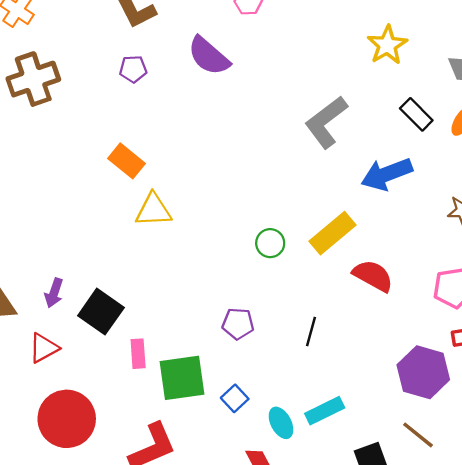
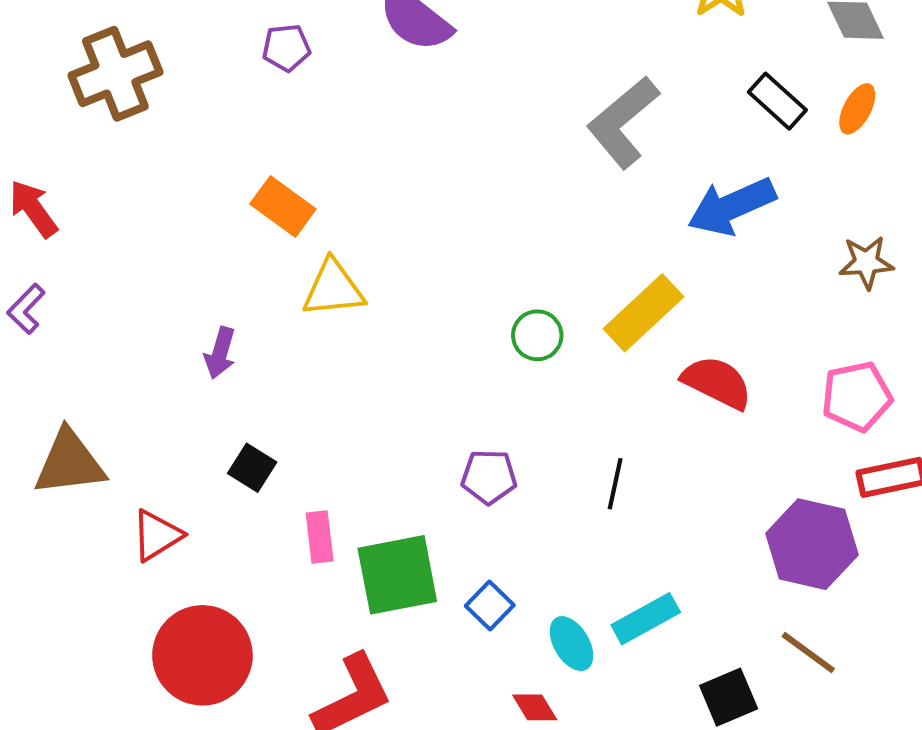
purple arrow: (54, 293) -> (220, 353), moved
black square: (101, 312) -> (252, 468), size x0.6

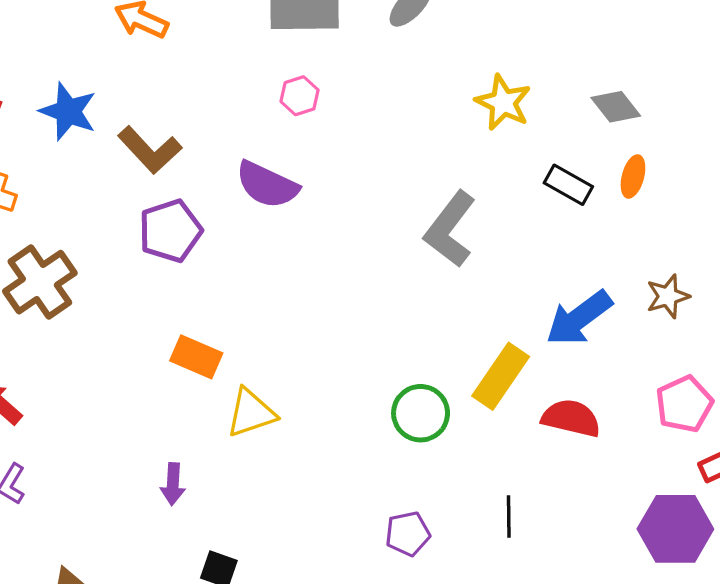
purple pentagon: (286, 48) -> (170, 231), size x1.6
blue arrow: (732, 206) -> (579, 318), moved
green circle: (537, 335) -> (421, 413), size x1.4

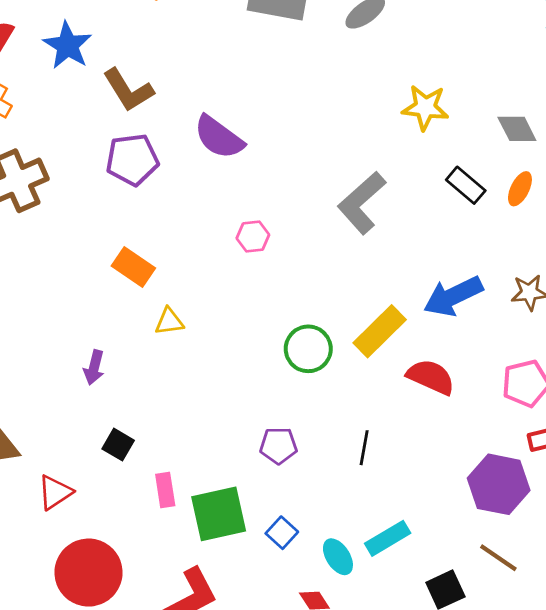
pink hexagon: (300, 96) -> (253, 236), moved
yellow star: (503, 103) -> (425, 107), turned -30
yellow triangle: (251, 413) -> (169, 322), size x0.7

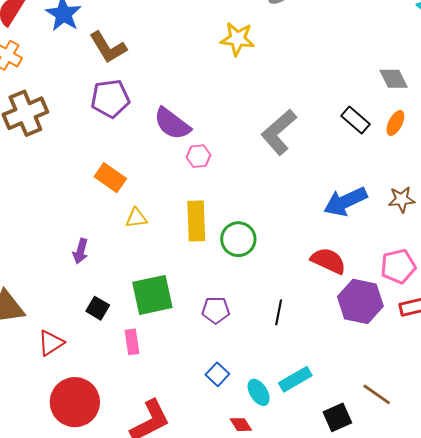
yellow star: (425, 107) -> (237, 39), moved
purple semicircle: (219, 137) -> (172, 124), moved
yellow rectangle: (380, 331) -> (196, 221), moved, turned -48
purple hexagon: (499, 484) -> (360, 301), moved
green square: (219, 514) -> (152, 295), moved

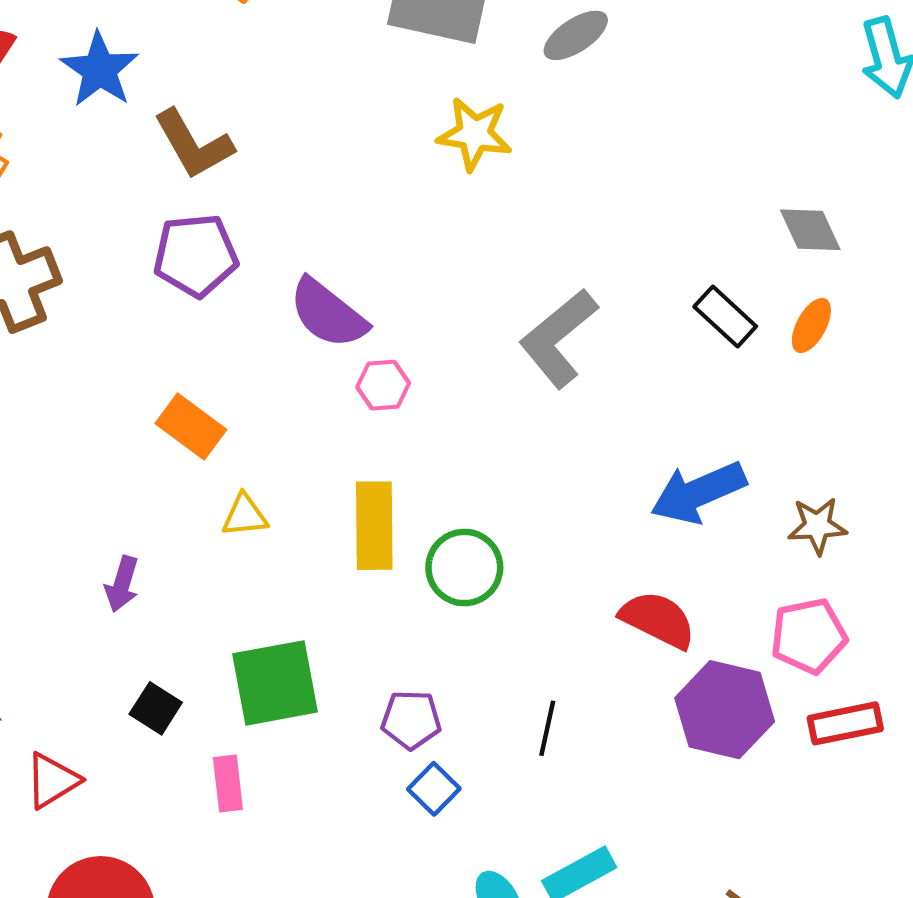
brown star: (402, 199) -> (817, 526), moved
blue square: (217, 374) -> (434, 789), moved

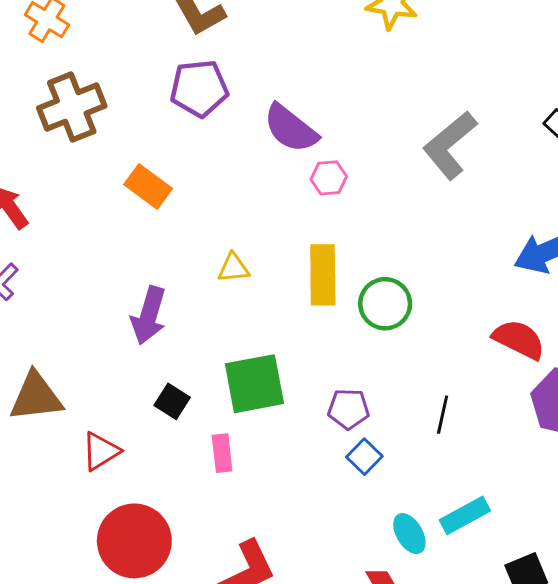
orange rectangle: (191, 427) -> (148, 186), moved
purple arrow: (122, 584) -> (149, 316), size x1.5

